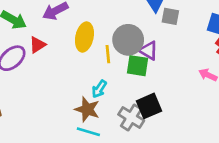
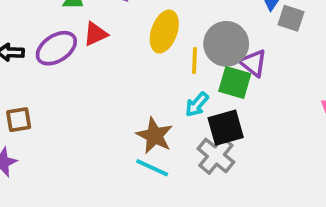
cyan arrow: (99, 89) -> (197, 104), moved
black square: (149, 106) -> (226, 128), moved

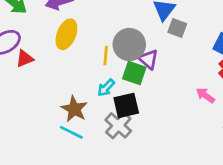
yellow ellipse: (164, 32) -> (66, 34), moved
red triangle: (96, 34) -> (25, 59), moved

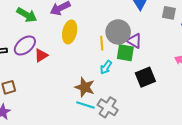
gray square: (177, 28) -> (169, 13), moved
black square: (126, 105) -> (145, 77), moved
gray cross: (118, 125) -> (108, 107), moved

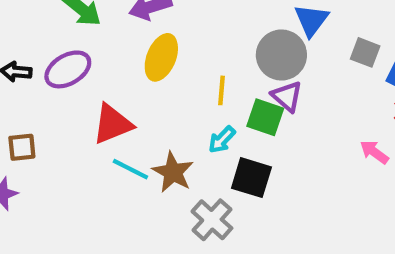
gray circle: (118, 32) -> (281, 55), moved
red triangle: (41, 55) -> (112, 124), moved, size x1.5
black square: (145, 77) -> (251, 178), moved, turned 30
cyan line: (85, 105) -> (130, 169), moved

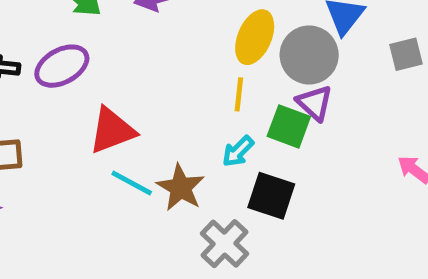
gray square: (365, 52) -> (406, 54), turned -36
yellow ellipse: (161, 57) -> (255, 37), moved

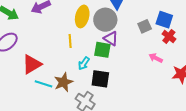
gray square: (406, 54) -> (145, 26), moved
yellow line: (239, 94) -> (70, 41), moved
brown star: (181, 188) -> (63, 82), turned 30

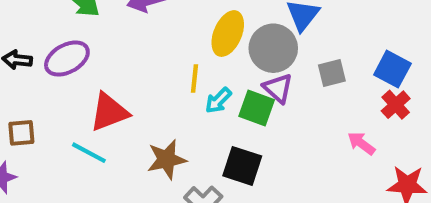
gray square: (145, 26) -> (332, 73), moved
cyan arrow: (84, 63) -> (218, 100), moved
cyan line: (43, 84) -> (89, 153), moved

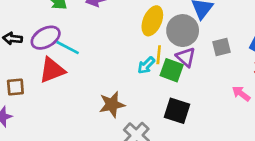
yellow line: (195, 79) -> (159, 55), moved
red triangle: (109, 112) -> (52, 70), moved
cyan line: (89, 153) -> (68, 48), moved
black square: (242, 166) -> (177, 111), moved

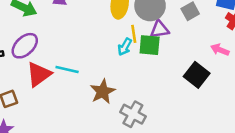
cyan line: (68, 48) -> (67, 70), moved
purple triangle: (186, 57) -> (160, 29), turned -36
black square: (177, 111) -> (197, 75), moved, turned 35

